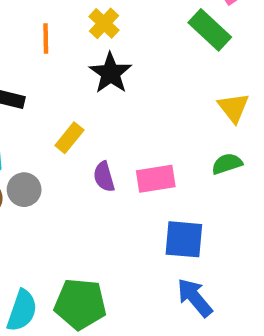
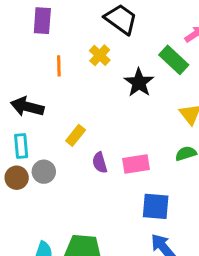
black star: (110, 73) -> (139, 83), moved

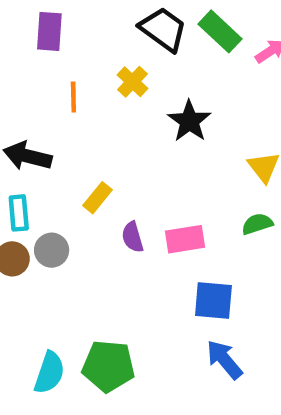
green rectangle: (174, 60) -> (220, 31), moved

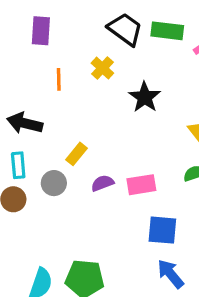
green rectangle: (220, 31) -> (167, 31), turned -36
purple semicircle: (132, 237) -> (102, 183), turned 85
gray circle: (52, 250) -> (54, 183), moved

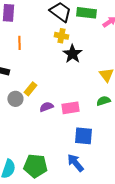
yellow cross: (102, 68) -> (61, 36), moved, turned -32
gray circle: (54, 183) -> (15, 99), moved
blue arrow: (170, 274) -> (75, 163), moved

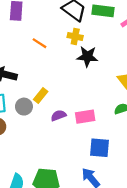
orange line: (19, 43) -> (40, 43), moved, turned -56
black star: (72, 54) -> (87, 57), turned -30

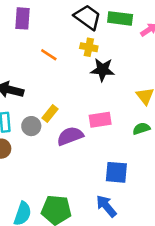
purple semicircle: (58, 115) -> (70, 136), size x1.5
pink rectangle: (85, 117) -> (100, 120), moved

